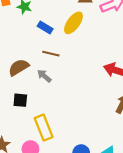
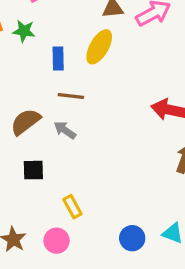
blue rectangle: (45, 28) -> (58, 59), turned 64
yellow rectangle: (44, 128) -> (72, 207), size x0.6

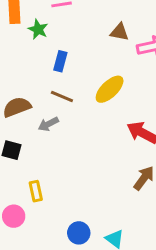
yellow ellipse: (99, 47) -> (110, 89), moved
gray arrow: (65, 130) -> (48, 124), turned -78

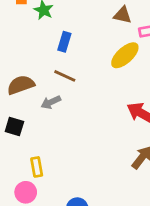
yellow ellipse: (110, 89) -> (125, 55), moved
pink circle: (14, 216) -> (26, 192), moved

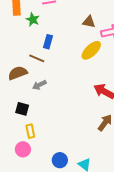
brown line: (65, 76) -> (37, 58), moved
black square: (14, 127) -> (22, 109), moved

